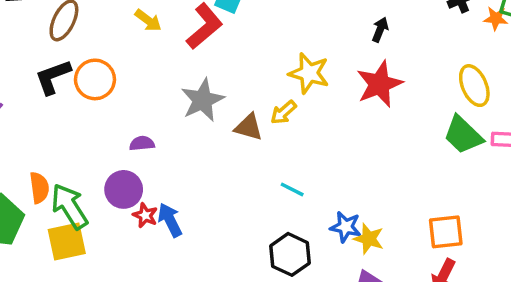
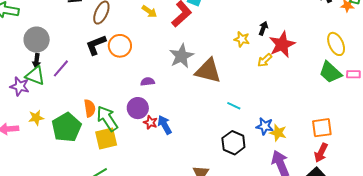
black arrow: (380, 30) -> (263, 28), moved
yellow star: (309, 73) -> (242, 39), size x0.7
yellow arrow: (284, 112) -> (265, 60), moved
brown triangle: (249, 127) -> (208, 71), size x1.6

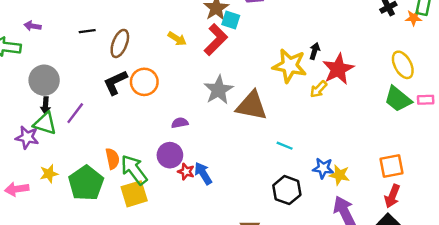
yellow star: (242, 39) -> (290, 66), size x1.8

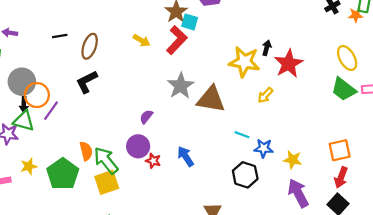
orange circle: (144, 82) -> (37, 95), moved
yellow arrow: (319, 89) -> (265, 95), moved
purple semicircle: (180, 123) -> (146, 117), turned -40
blue star: (323, 168) -> (264, 148), moved
blue arrow: (203, 173) -> (186, 156), moved

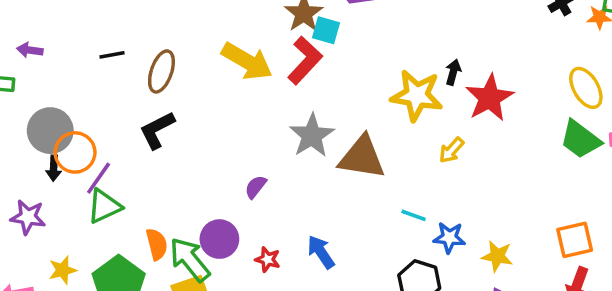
yellow arrow: (142, 40) -> (247, 61), size x1.8
green triangle: (24, 121) -> (104, 206), moved, turned -40
purple circle: (138, 146) -> (219, 239), moved

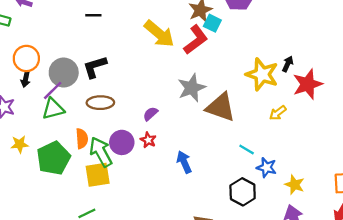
black line: (112, 55) -> (93, 15), moved
brown ellipse: (161, 71) -> (100, 103), moved, turned 60
gray circle: (50, 131) -> (64, 73), moved
orange circle: (75, 152) -> (26, 58), moved
red star: (268, 259) -> (148, 140), moved

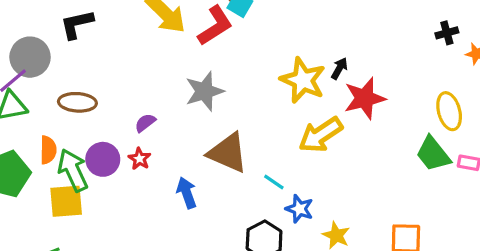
black L-shape: (95, 67) -> (77, 24), moved
brown triangle: (221, 107) -> (228, 153), moved
yellow arrow: (278, 113) -> (321, 135), size x1.8

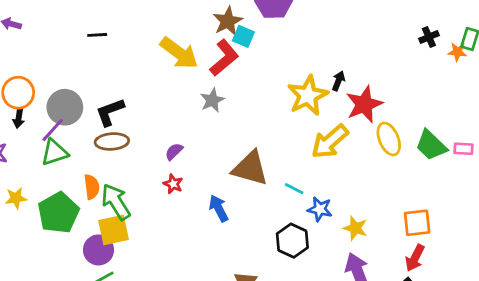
black L-shape: (77, 24) -> (110, 112), moved
yellow star: (303, 80) -> (308, 96), turned 30
gray star: (204, 91) -> (212, 100), moved, size x0.7
yellow ellipse: (449, 111) -> (389, 139), moved
purple circle: (103, 159) -> (99, 250), moved

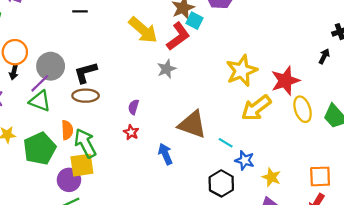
black arrow: (338, 81) -> (324, 56), moved
green triangle: (54, 152) -> (40, 101), turned 35
purple semicircle: (174, 152) -> (134, 107), turned -32

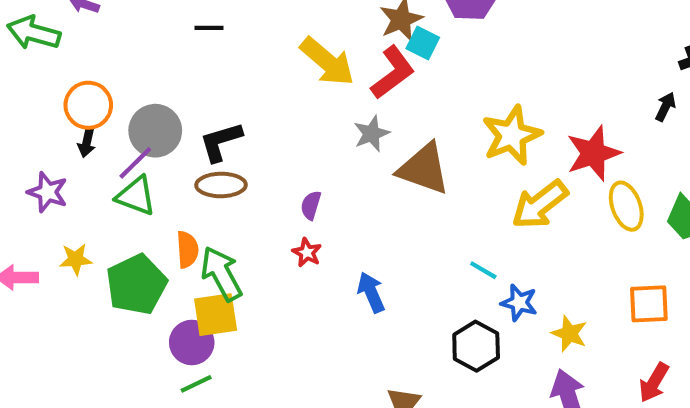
brown triangle: (192, 124) -> (424, 169), moved
orange square: (320, 176) -> (649, 304), moved

